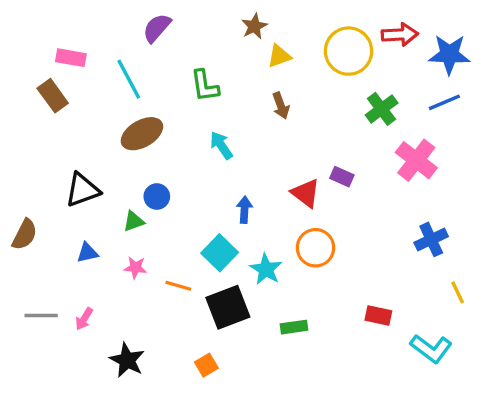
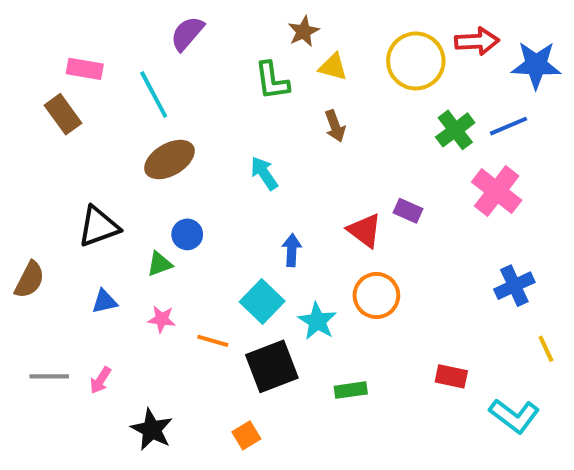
yellow triangle: (279, 56) -> (333, 67), turned 35
green L-shape: (205, 86) -> (272, 81), moved
blue line: (444, 102) -> (508, 126), moved

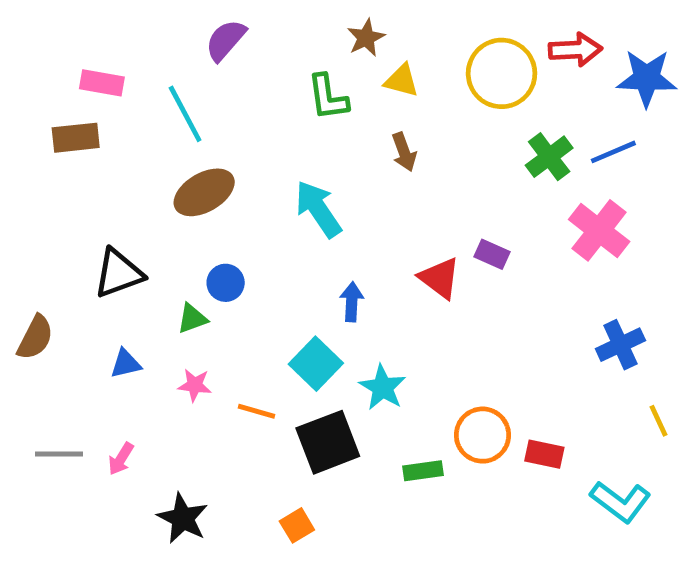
brown rectangle: (63, 114) -> (76, 138), turned -60
cyan arrow: (264, 173) -> (318, 209), size x1.4
orange circle: (376, 296) -> (482, 435), moved

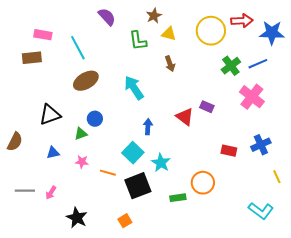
purple semicircle: (226, 40) -> (107, 17), moved, turned 96
red rectangle: (544, 454) -> (229, 151), moved

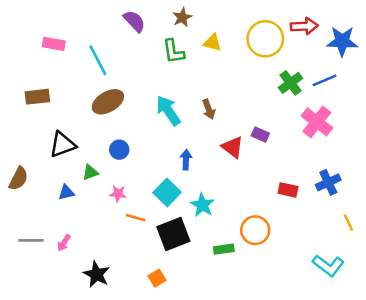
brown star: (154, 16) -> (182, 17), moved
brown rectangle: (32, 58) -> (37, 97), moved
brown arrow: (170, 64) -> (209, 109), moved
green triangle: (81, 134) -> (90, 172), moved
pink star: (82, 162) -> (118, 194), moved

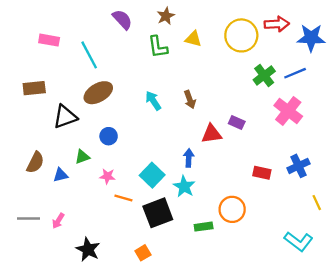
cyan arrow: (168, 111) -> (153, 101), size x0.7
black triangle: (63, 145) -> (65, 117), moved
red triangle: (233, 147) -> (212, 134), turned -45
blue arrow: (186, 160) -> (189, 158), moved
brown semicircle: (18, 179) -> (35, 162), moved

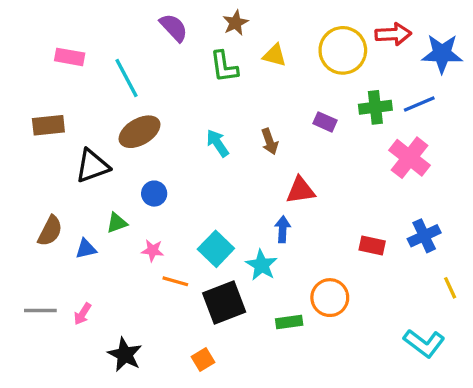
green cross: (264, 76) -> (375, 107), turned 30
purple rectangle: (237, 122) -> (325, 122), moved
blue arrow: (189, 158) -> (283, 229), moved

